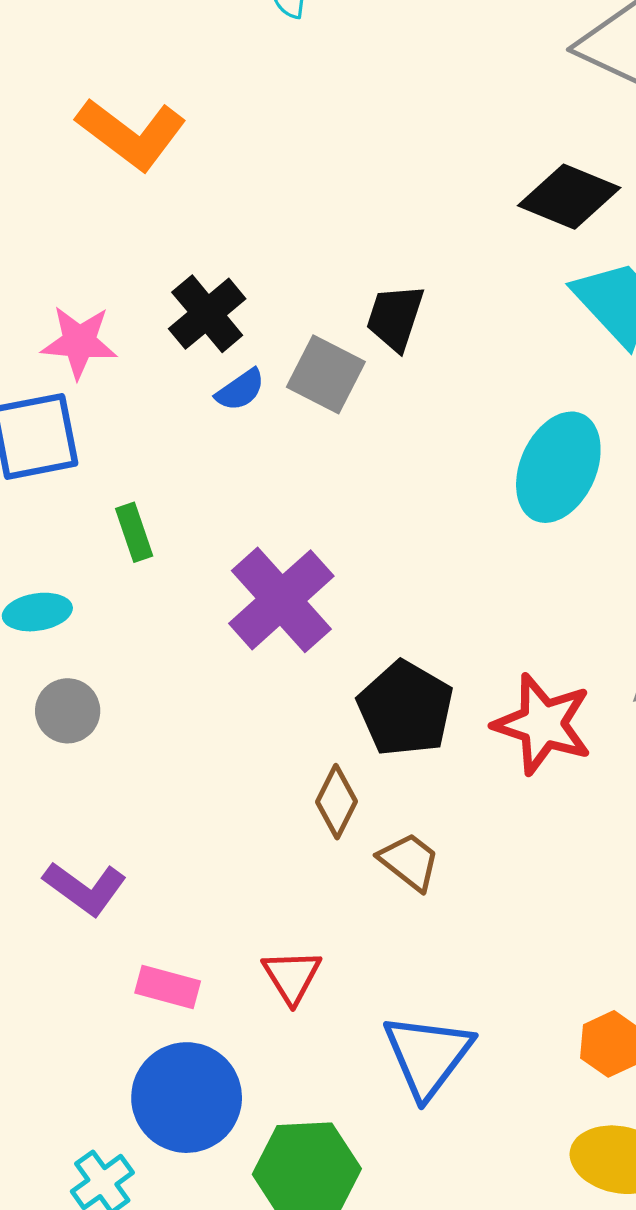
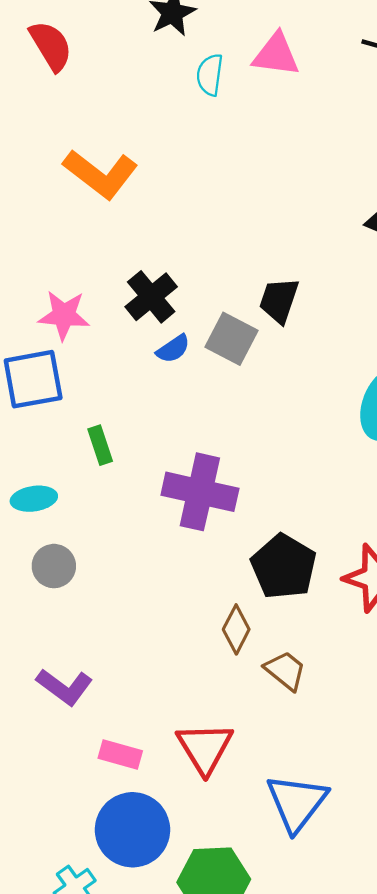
purple cross: (281, 600) -> (200, 492), turned -36
red triangle: (292, 976) -> (205, 748), size x1.4

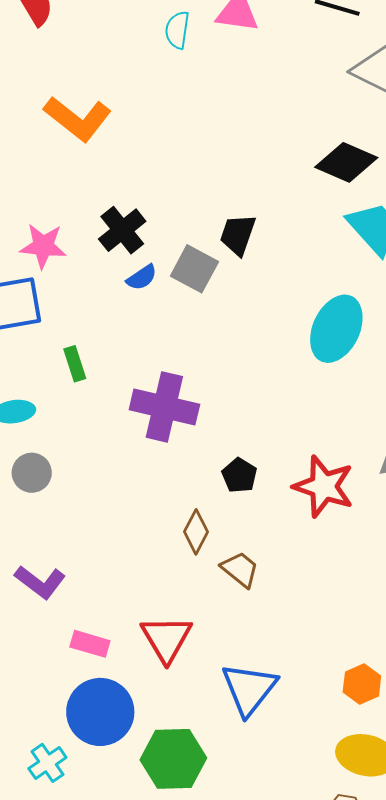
black pentagon: (284, 567) -> (239, 475), size x0.6

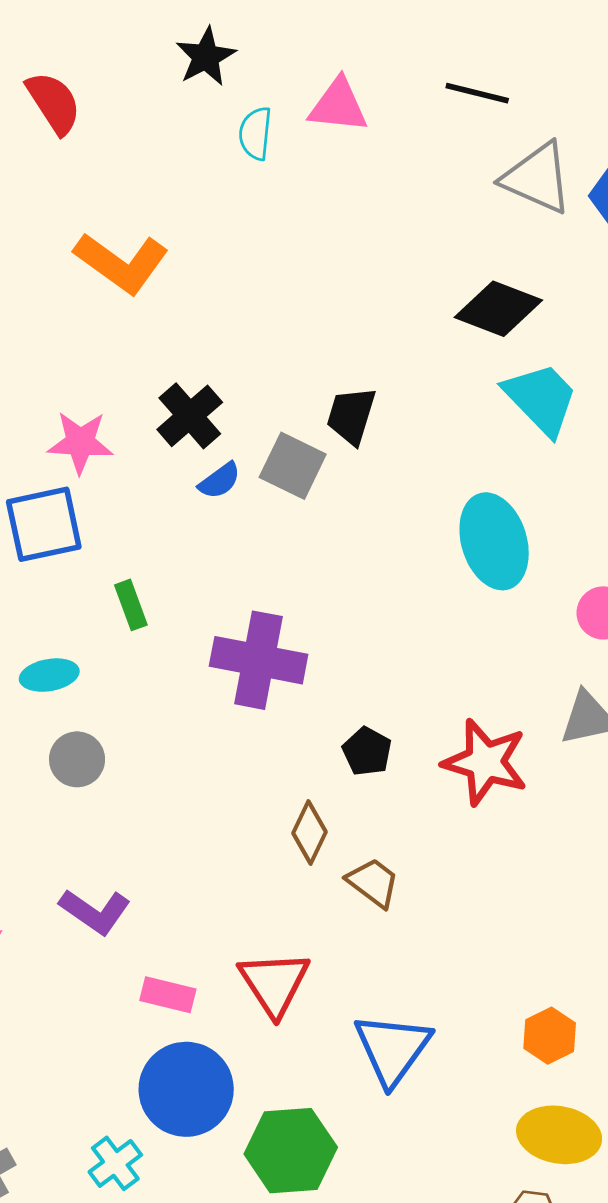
cyan ellipse: (336, 329) -> (494, 541), turned -40

